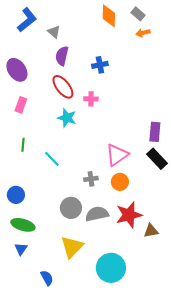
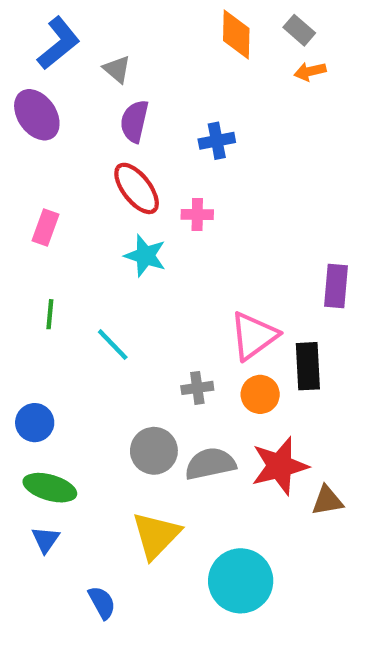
purple ellipse: (17, 70) -> (37, 115), moved
black rectangle: (157, 159) -> (308, 366), moved, turned 40

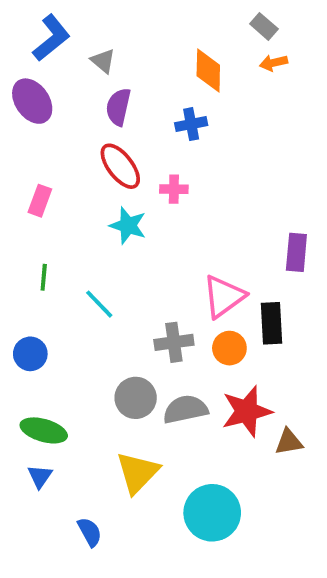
orange diamond: (236, 35) -> (208, 70), moved
gray cross: (197, 388) -> (174, 342), size x1.4
blue circle: (35, 423) -> (30, 354), moved

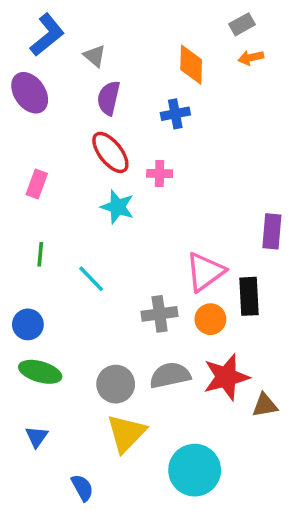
gray rectangle: (264, 26) -> (242, 24), turned -70
gray circle: (136, 398) -> (116, 384), moved
green ellipse: (44, 430) -> (40, 372), moved

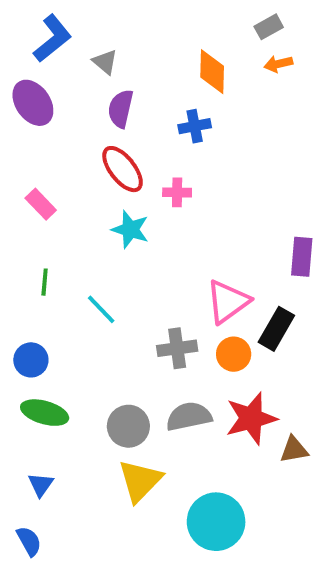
pink rectangle: (37, 184) -> (41, 204), turned -64
black rectangle: (249, 296) -> (276, 329), turned 33
blue semicircle: (82, 488) -> (29, 541), moved

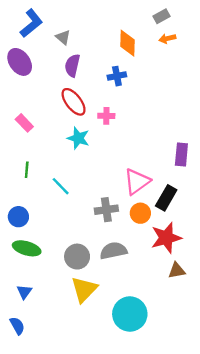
red star: (251, 418) -> (166, 238), moved

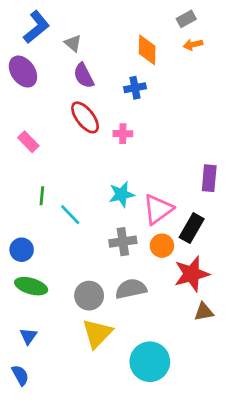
purple semicircle: (72, 65) -> (84, 76), turned -40
cyan star: (78, 138) -> (121, 194), moved, turned -30
green line: (27, 170) -> (42, 196), moved

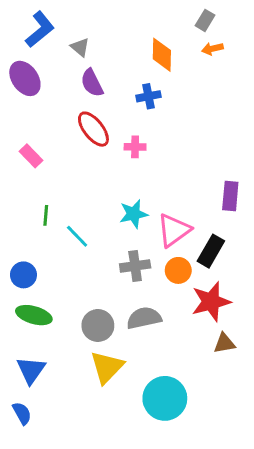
gray rectangle: (186, 19) -> (205, 20), turned -30
blue triangle: (28, 336) -> (31, 370), size x1.5

